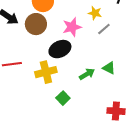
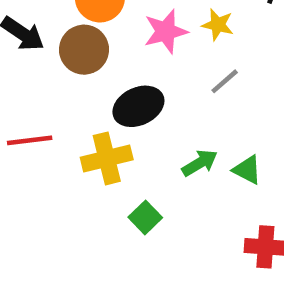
pink star: (72, 27) -> (166, 31), moved
gray line: (104, 29) -> (225, 81), moved
green triangle: (109, 68) -> (247, 170), moved

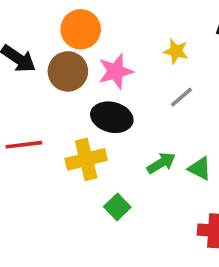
pink star: (166, 31) -> (115, 71), moved
black ellipse: (138, 106) -> (112, 117), turned 39

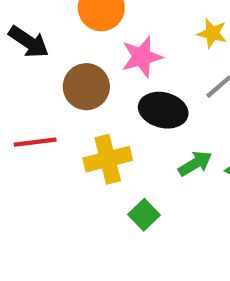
brown circle: (68, 71) -> (86, 87), moved
black ellipse: (112, 117) -> (163, 110), moved

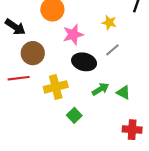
brown circle: (86, 87) -> (33, 53), moved

